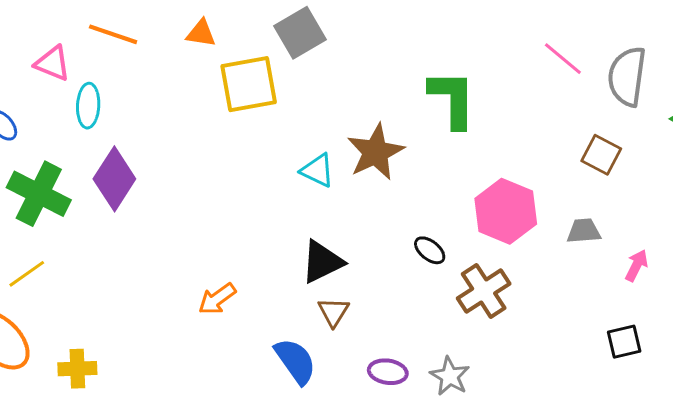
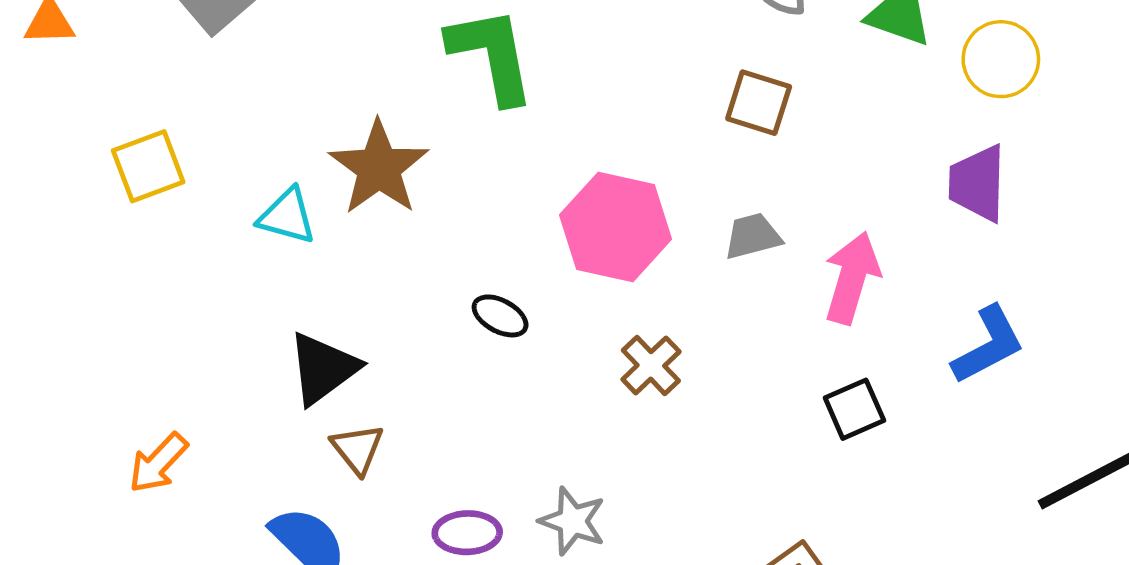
yellow square: (249, 84) -> (148, 166), moved, size x0.7
pink arrow: (637, 266) -> (852, 278), size x1.6
brown cross: (484, 291) -> (651, 365), moved, size x0.7

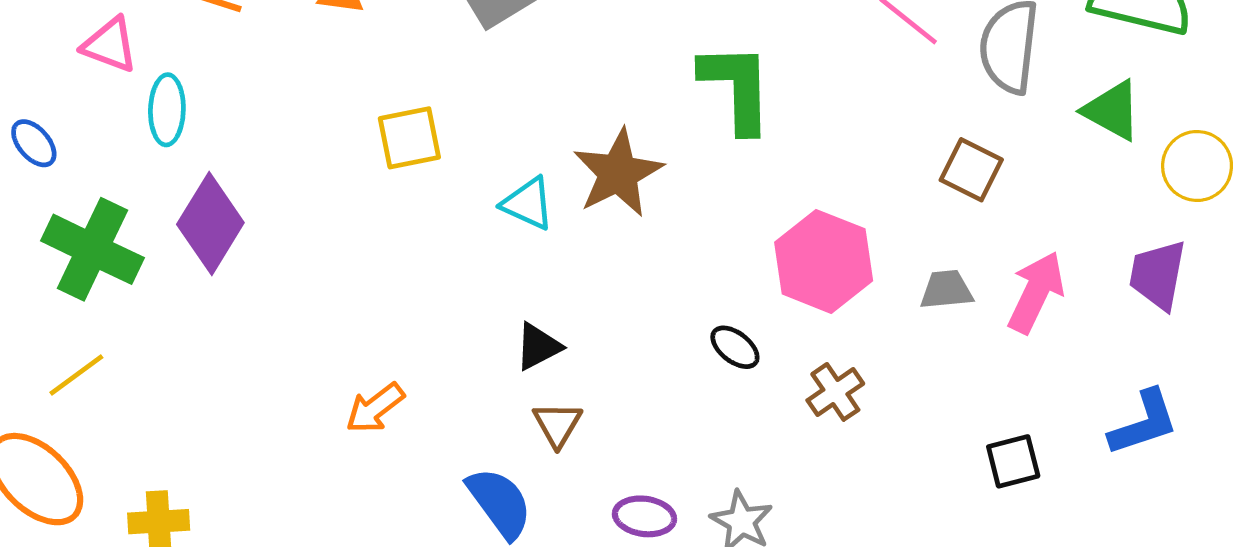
pink arrow: (852, 278) -> (1036, 292), moved
black ellipse: (500, 316) -> (735, 347), moved
black triangle: (323, 368) -> (538, 347), size x0.7

